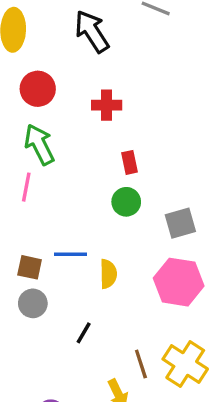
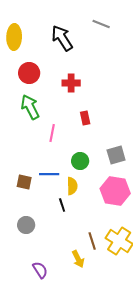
pink line: (26, 187) -> (52, 133), moved
green circle: (126, 202) -> (80, 161), moved
gray circle: (33, 303) -> (26, 225), moved
black line: (84, 333) -> (62, 205), moved, turned -48

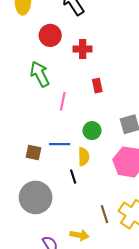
red circle: (29, 73) -> (50, 35), moved
gray circle: (26, 225) -> (36, 197), size x1.8
yellow arrow: (78, 259) -> (79, 235), moved, turned -54

